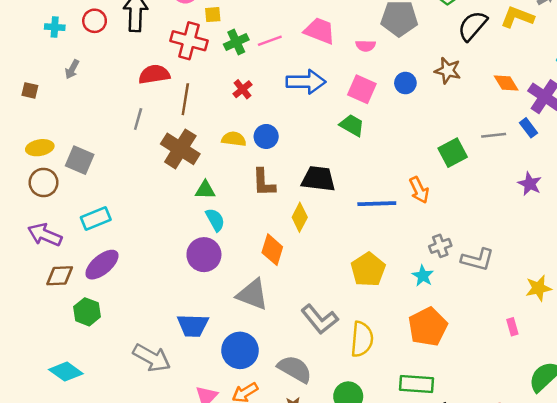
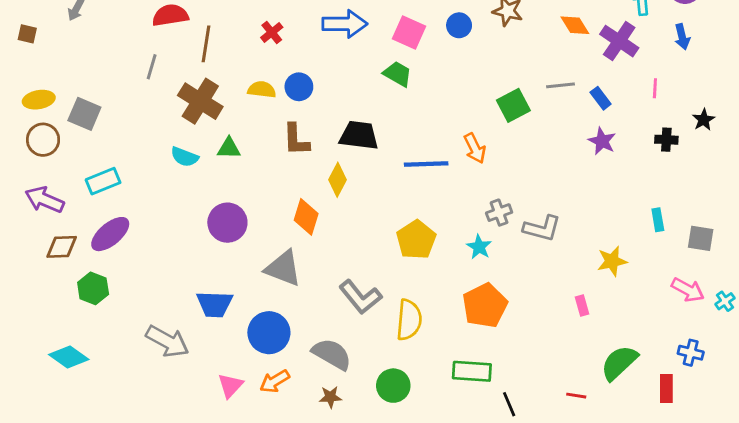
blue rectangle: (529, 128) -> (601, 98), moved
cyan semicircle: (215, 220) -> (185, 157), moved, turned 140

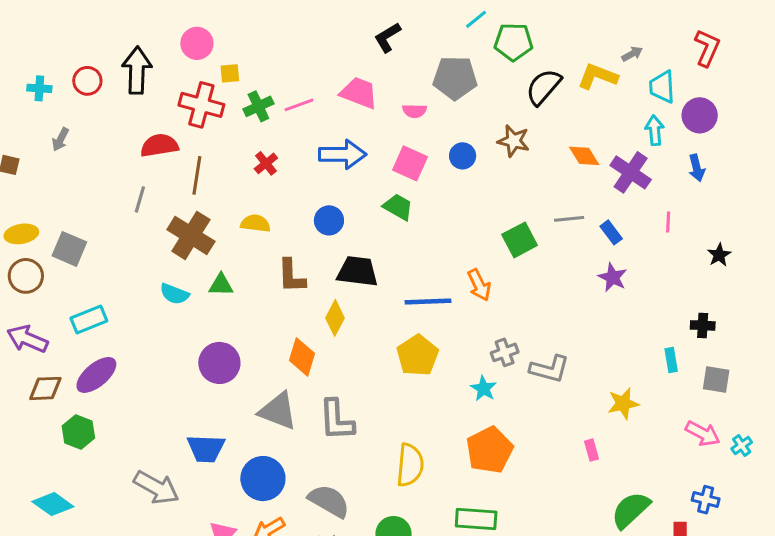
blue circle: (299, 87) -> (329, 220), moved
black cross: (666, 140) -> (703, 325), moved
yellow pentagon: (416, 240) -> (418, 355), moved
gray L-shape: (360, 297) -> (336, 420), moved, turned 36

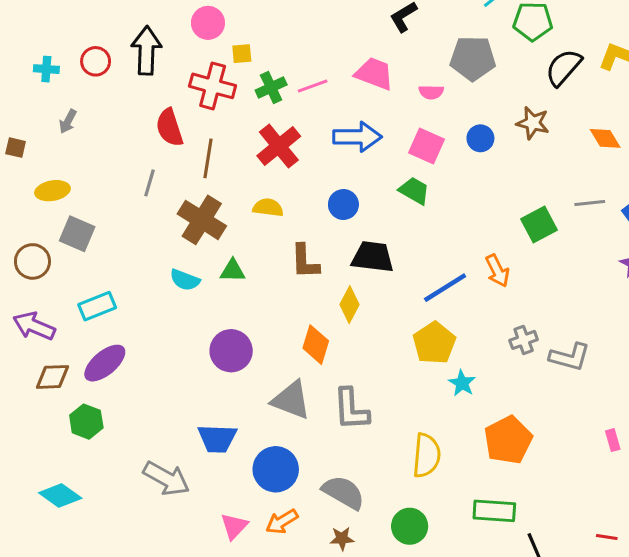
red semicircle: (159, 145) -> (169, 128), turned -99
red cross: (266, 163) -> (279, 146), size x1.8
yellow ellipse: (21, 234) -> (52, 191), moved
blue line: (428, 301) -> (445, 288), turned -30
cyan star: (484, 388) -> (462, 383), moved

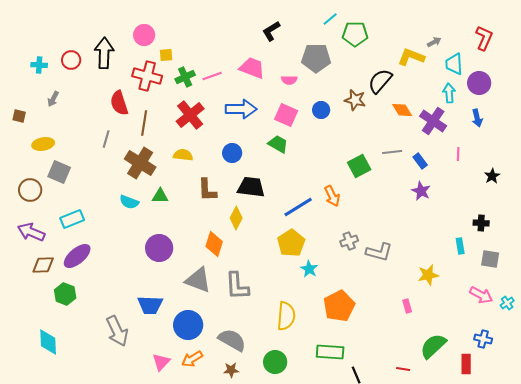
black semicircle: (564, 67) -> (380, 81), moved
gray arrow: (166, 479) -> (117, 331), turned 36
cyan diamond: (60, 495) -> (48, 342), turned 52

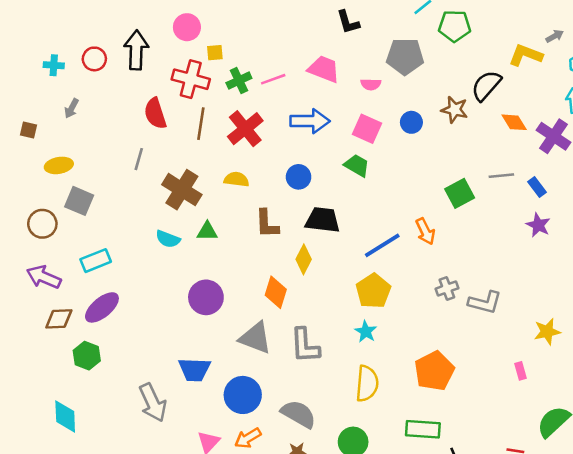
black L-shape: (271, 31) -> (348, 22), turned -75
brown line: (144, 123) -> (201, 124), moved
cyan star: (309, 269) -> (366, 332), moved

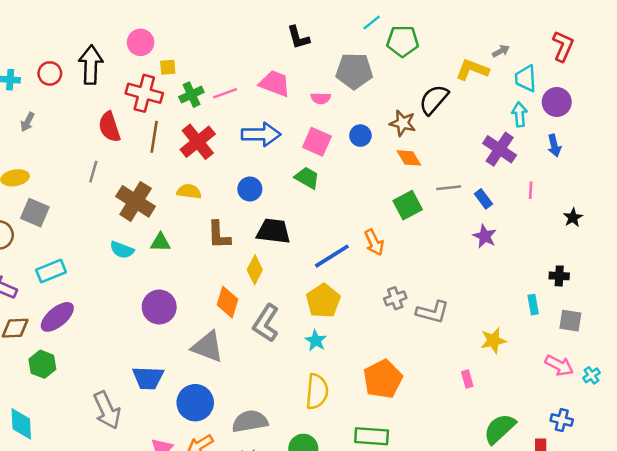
orange diamond: (514, 122) -> (409, 158), moved
gray L-shape: (305, 346) -> (266, 323), moved, turned 36
gray semicircle: (299, 414) -> (250, 421), turned -40

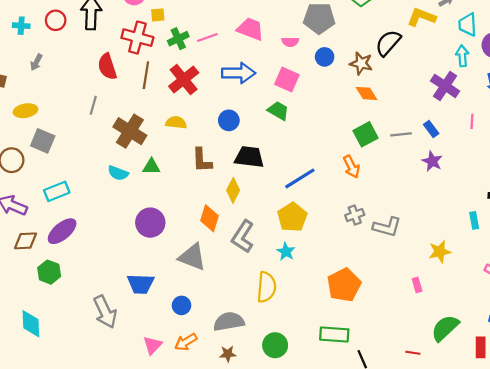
blue circle: (360, 136) -> (325, 57), moved
gray line: (449, 188) -> (401, 134), moved
orange arrow: (374, 242) -> (351, 167), moved
yellow semicircle: (317, 391) -> (266, 287), moved
blue circle: (195, 403) -> (181, 305), size x0.6

